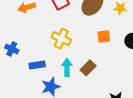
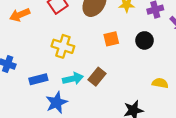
cyan arrow: (67, 67) -> (73, 79), turned 84

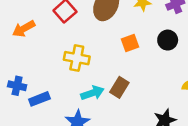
blue rectangle: (38, 79) -> (39, 99), moved

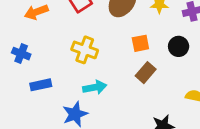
blue cross: (17, 86) -> (21, 54), moved
brown rectangle: (119, 87) -> (146, 73), moved

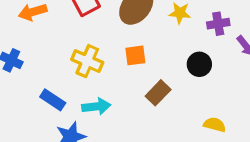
orange square: (140, 43) -> (135, 55), moved
blue rectangle: (41, 85) -> (53, 100), moved, turned 42

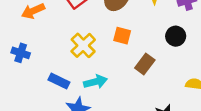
orange square: (135, 55) -> (122, 36), turned 30
yellow cross: (87, 61) -> (83, 45), turned 30

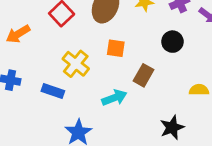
blue rectangle: (59, 81) -> (53, 91), moved
cyan arrow: (95, 82) -> (114, 98), moved

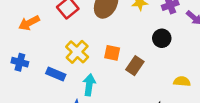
orange square: (116, 48) -> (112, 53), moved
cyan arrow: (114, 98) -> (89, 85), moved, turned -65

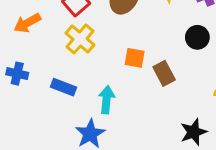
yellow cross: (77, 52) -> (80, 39), moved
brown rectangle: (135, 66) -> (164, 73), turned -60

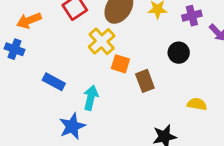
yellow cross: (80, 39) -> (102, 41), moved
blue cross: (17, 74) -> (14, 49), moved

